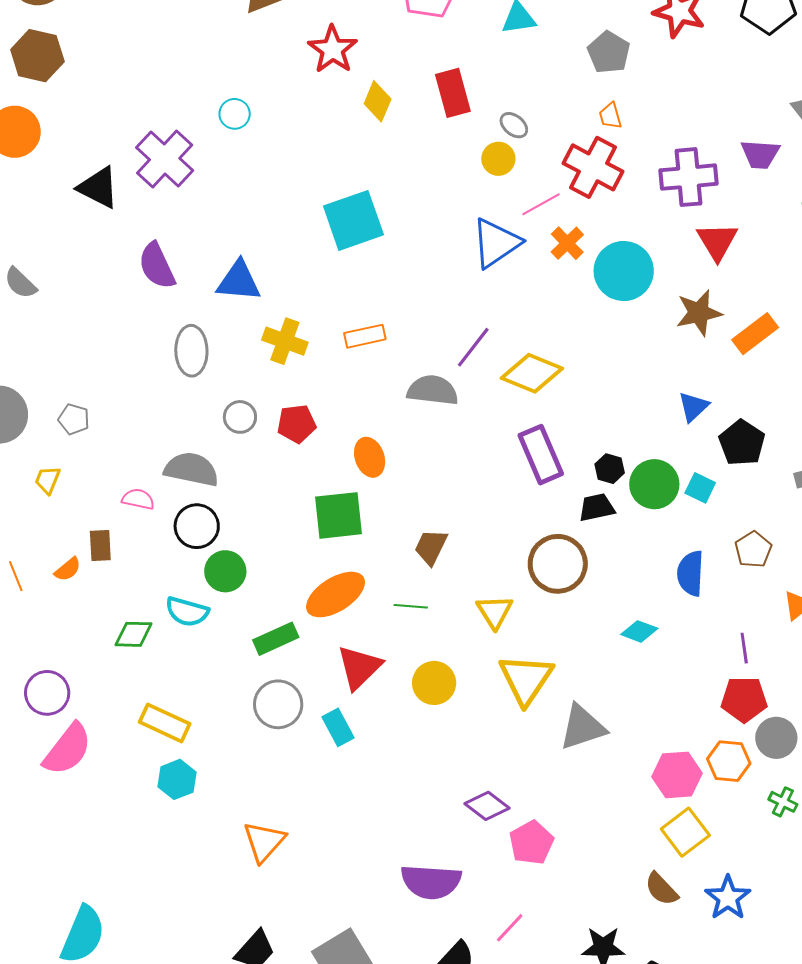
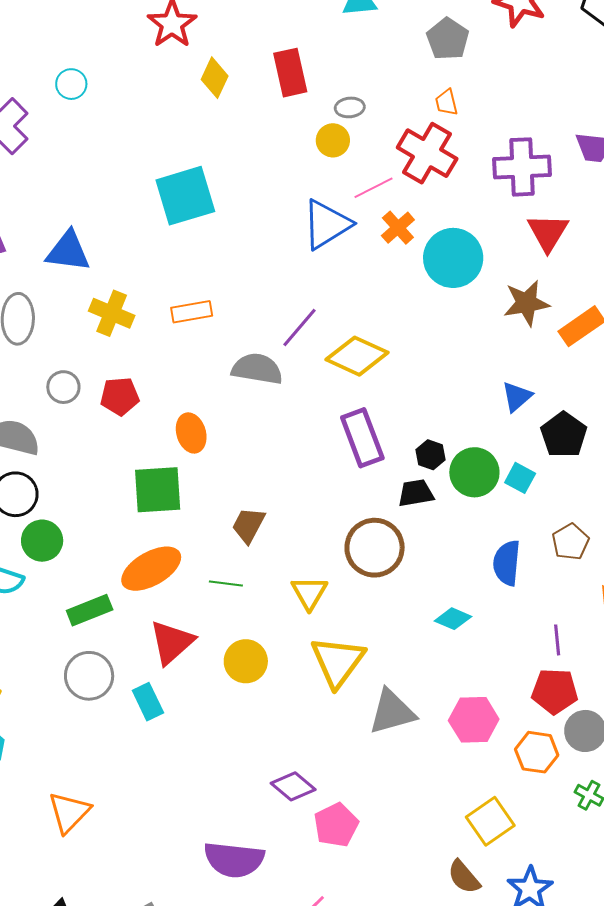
gray ellipse: (514, 125) -> (350, 107), turned -48
pink hexagon: (677, 775) -> (474, 720), moved

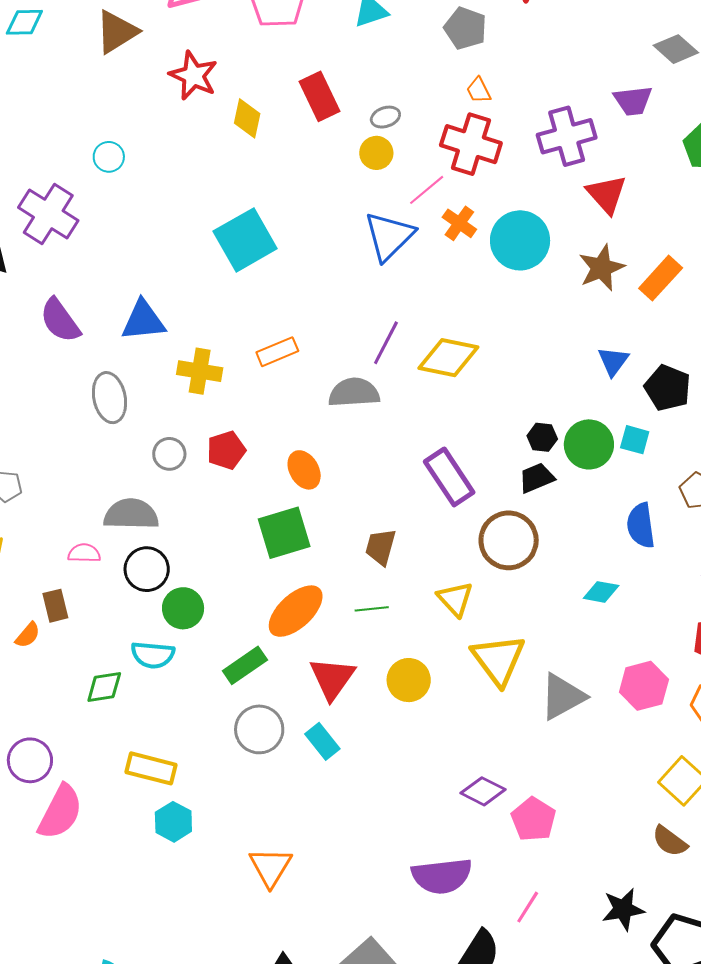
purple rectangle: (362, 438) -> (449, 477), moved

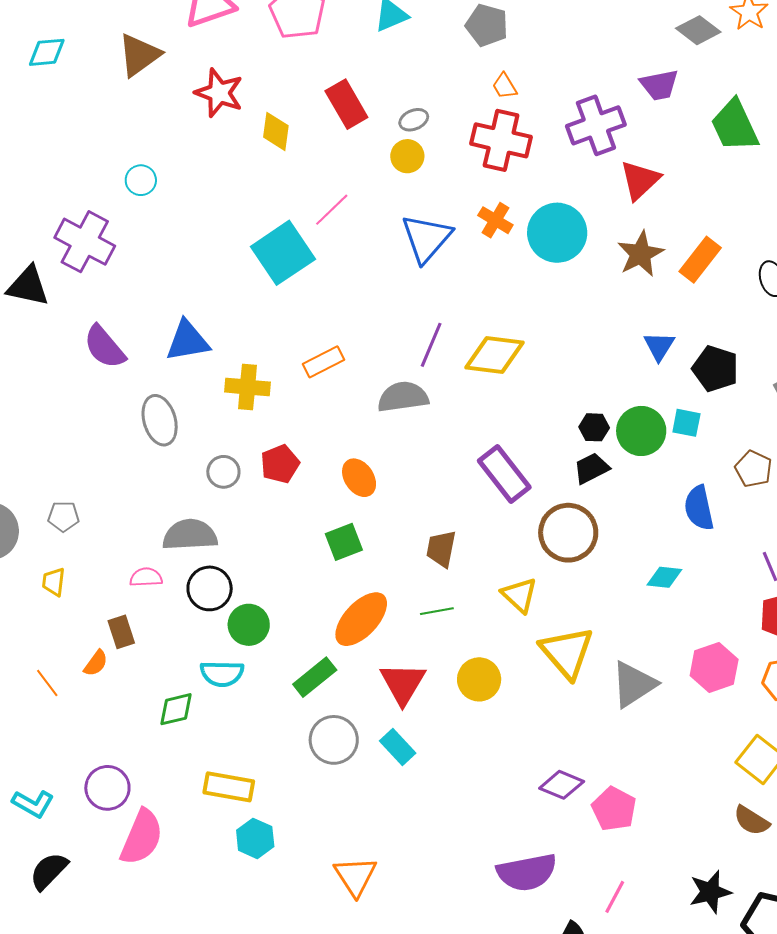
pink line: (427, 190) -> (332, 210), moved
red triangle: (607, 194) -> (640, 180), turned 33
green square: (284, 533) -> (344, 542), size x0.7

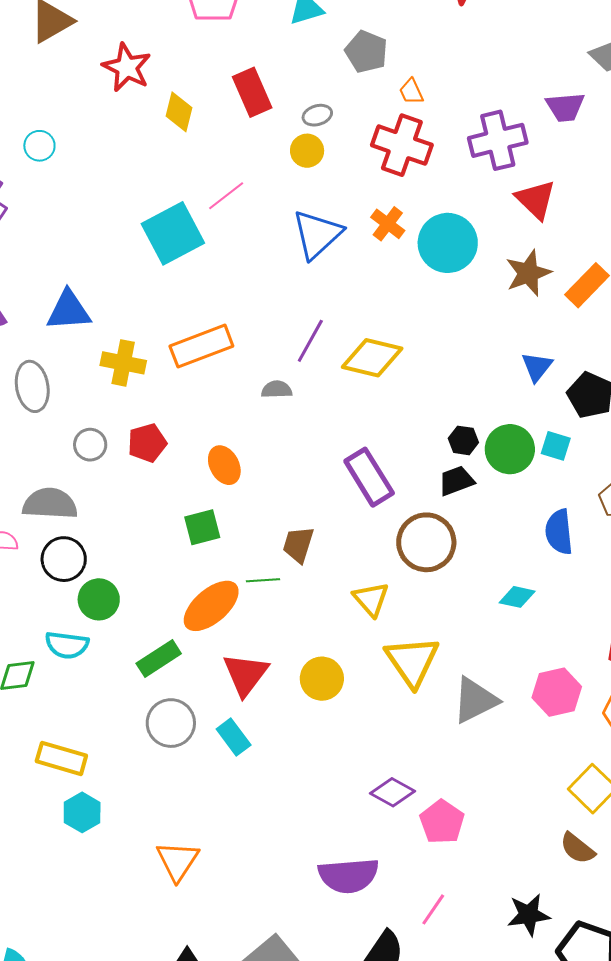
gray pentagon: (487, 25) -> (366, 52), moved
red triangle: (640, 180) -> (536, 200), turned -39
orange rectangle: (323, 362) -> (201, 346), size x1.5
gray semicircle: (403, 397) -> (277, 389), size x0.6
green line: (437, 611) -> (263, 580), moved

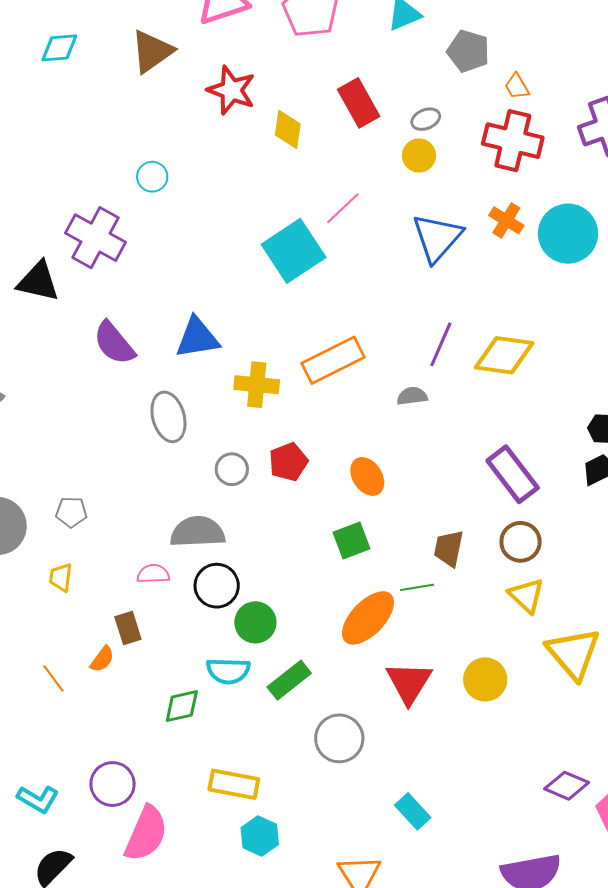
brown circle: (426, 542) -> (521, 542), moved, size x0.7
green rectangle: (159, 659) -> (289, 680), moved
cyan rectangle: (234, 737) -> (413, 811), moved

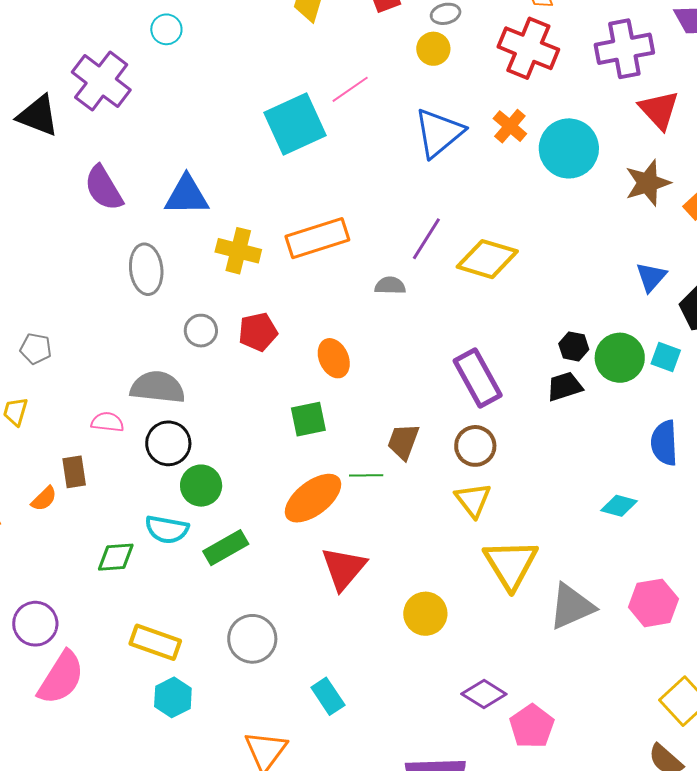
yellow circle: (485, 679) -> (425, 614), moved
gray circle: (339, 738) -> (252, 639), moved

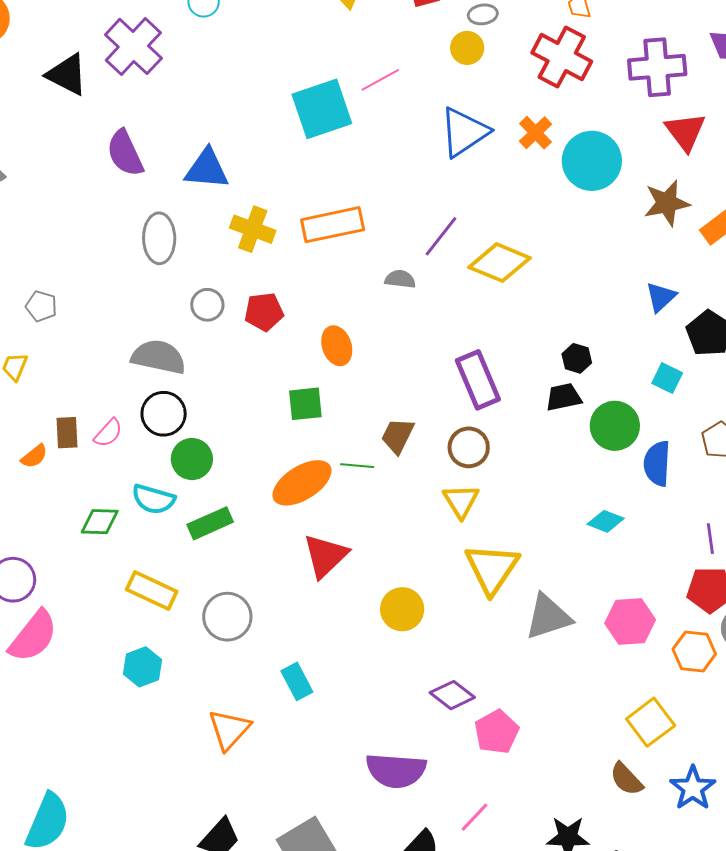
green circle: (620, 358) -> (615, 426), moved
pink semicircle: (107, 422) -> (108, 433), moved, turned 120
yellow rectangle: (155, 642) -> (152, 590), moved

